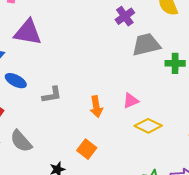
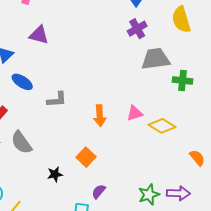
purple triangle: (28, 32) -> (39, 35), size x0.7
yellow diamond: (148, 126) -> (162, 126), moved

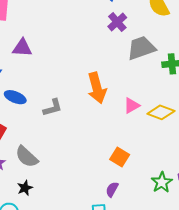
orange arrow: (100, 116) -> (97, 88), moved, size x1.4
orange square: (86, 157) -> (120, 157), moved
black star: (55, 174) -> (25, 188), moved

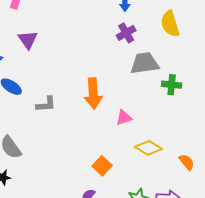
purple triangle: (22, 48) -> (28, 40), turned 40
yellow diamond: (161, 112) -> (148, 148), moved

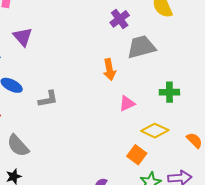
green cross: (172, 85) -> (169, 92), moved
orange arrow: (93, 94) -> (109, 70), moved, size x0.7
orange square: (102, 166) -> (137, 155), moved

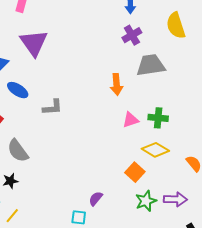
purple triangle: (23, 37) -> (34, 43), size x1.4
green cross: (169, 92) -> (158, 118), moved

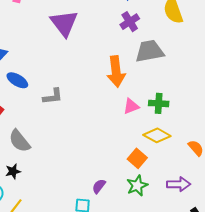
purple triangle: (34, 43) -> (64, 23), moved
orange arrow: (117, 84) -> (116, 71), size x1.4
green star: (146, 201) -> (137, 186), moved

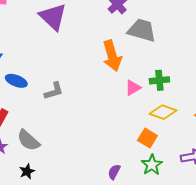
gray trapezoid: (149, 51) -> (142, 30), turned 36

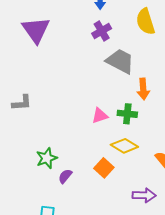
orange arrow: (112, 56) -> (143, 89), moved, size x0.7
green star: (152, 165) -> (47, 158), moved
purple semicircle: (114, 172) -> (65, 176), moved

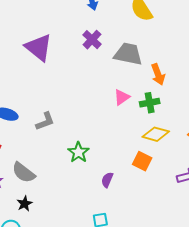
purple cross: (102, 31) -> (92, 40), moved
pink triangle: (100, 116) -> (122, 97), moved
green star: (47, 158) -> (78, 152), moved

